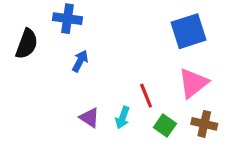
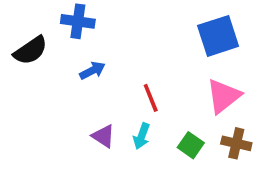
black semicircle: (27, 44) -> (31, 50), turned 36
blue arrow: (80, 61) -> (92, 71), turned 35
red line: (146, 96) -> (151, 98), moved

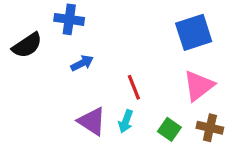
purple triangle: (103, 136) -> (92, 121), size x1.4

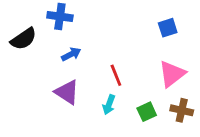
blue square: (194, 32) -> (168, 28), size x0.6
purple triangle: (92, 121) -> (67, 92), moved
green square: (169, 129) -> (147, 112), turned 30

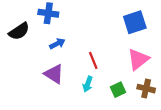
blue square: (168, 28) -> (135, 22), size x1.5

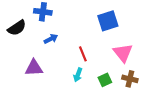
blue square: (135, 22) -> (108, 21), moved
pink triangle: (138, 59) -> (123, 53), turned -30
purple triangle: (54, 74) -> (34, 68), moved, turned -36

